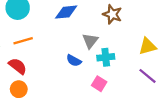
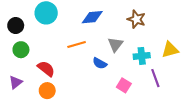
orange line: (23, 41) -> (77, 44), moved
cyan cross: (106, 57) -> (142, 56), moved
purple line: (148, 76) -> (155, 78), moved, turned 30

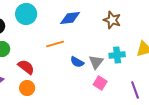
gray triangle: (115, 44) -> (96, 62), moved
purple line: (155, 78) -> (135, 90), moved

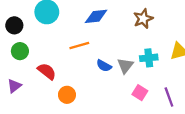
brown star: (112, 20) -> (143, 19), turned 30
pink square: (100, 83) -> (140, 93), moved
orange circle: (27, 88) -> (67, 95), moved

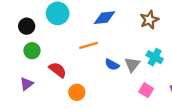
cyan cross: (149, 58) -> (155, 57), turned 35

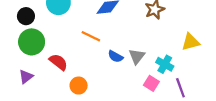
orange line: (89, 45) -> (91, 36), turned 42
green circle: (32, 51) -> (32, 42), size x1.5
cyan cross: (155, 57) -> (165, 64), moved

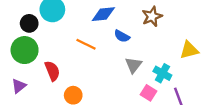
black circle: (26, 16) -> (29, 23), moved
blue semicircle: (115, 56) -> (122, 36), moved
red semicircle: (58, 62) -> (52, 71), turned 30

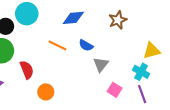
blue semicircle: (122, 36) -> (86, 45), moved
cyan cross: (162, 73) -> (141, 72), moved

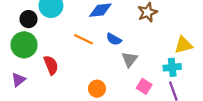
cyan cross: (141, 72) -> (172, 67), turned -35
orange circle: (46, 92) -> (97, 89), moved

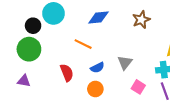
blue semicircle: (114, 39) -> (97, 68), moved, turned -56
red semicircle: (51, 65) -> (67, 73), moved
purple triangle: (18, 80) -> (24, 81), turned 48

